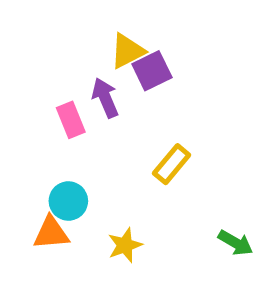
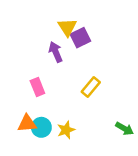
yellow triangle: (127, 51) -> (67, 27), turned -36
pink rectangle: (71, 120) -> (37, 87), moved
cyan circle: (68, 201) -> (41, 127), moved

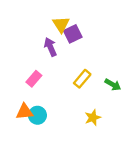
pink rectangle: (37, 87) -> (34, 79), turned 63
green arrow: (125, 129) -> (113, 85), moved
yellow star: (66, 130) -> (93, 118), moved

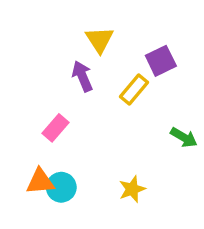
purple square: (73, 34) -> (161, 61), moved
yellow rectangle: (82, 79) -> (134, 90), moved
yellow star: (93, 118) -> (132, 189), moved

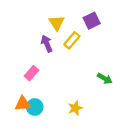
purple square: (161, 61) -> (92, 21), moved
yellow rectangle: (134, 90) -> (72, 40), moved

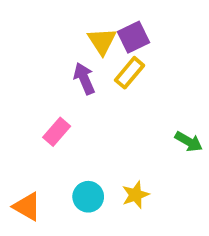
purple square: (92, 21) -> (133, 37), moved
orange triangle: (23, 104) -> (27, 207), moved, turned 35
cyan circle: (35, 107) -> (88, 197), moved

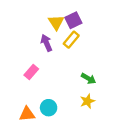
green arrow: (189, 142) -> (88, 78), moved
yellow star: (135, 195) -> (87, 101), moved
orange triangle: (27, 207) -> (27, 114), moved, turned -35

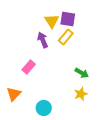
purple square: (73, 20) -> (68, 19), turned 35
cyan circle: (49, 108) -> (44, 108), moved
orange triangle: (27, 114) -> (14, 94), moved, turned -42

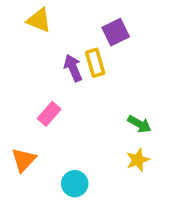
purple square: (68, 19) -> (116, 32), turned -35
yellow triangle: (52, 21) -> (39, 20), moved, turned -35
yellow rectangle: (66, 37) -> (95, 63), moved, turned -56

